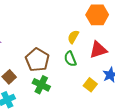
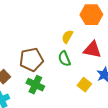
red triangle: (98, 50) -> (92, 50), turned 30
brown pentagon: (37, 60) -> (31, 60), turned 30

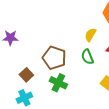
brown pentagon: (31, 60) -> (54, 58), turned 30

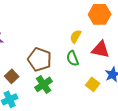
green cross: (58, 83) -> (44, 84), turned 30

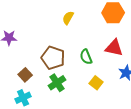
yellow semicircle: (76, 36) -> (68, 18), moved
yellow square: (93, 84) -> (96, 83), moved

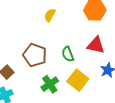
green cross: (57, 83) -> (50, 84), moved
yellow square: (96, 83) -> (78, 80), size x1.5

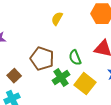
green cross: (50, 84) -> (61, 78), moved

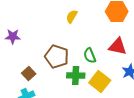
green cross: (61, 78) -> (76, 76), turned 36

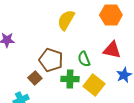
yellow semicircle: (72, 16) -> (66, 20), size x1.5
brown square: (29, 74) -> (35, 78), moved

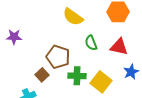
yellow semicircle: (66, 20) -> (73, 17), turned -85
green semicircle: (84, 59) -> (91, 43), moved

